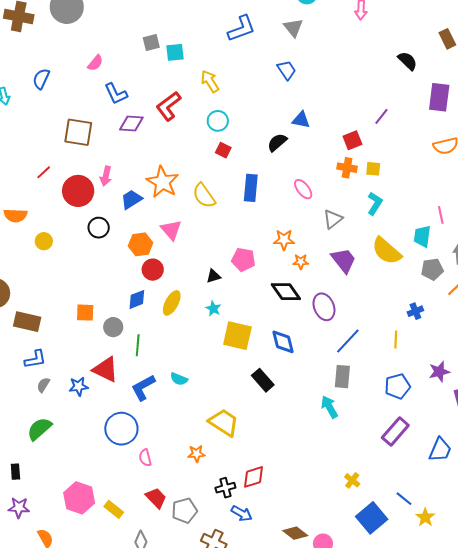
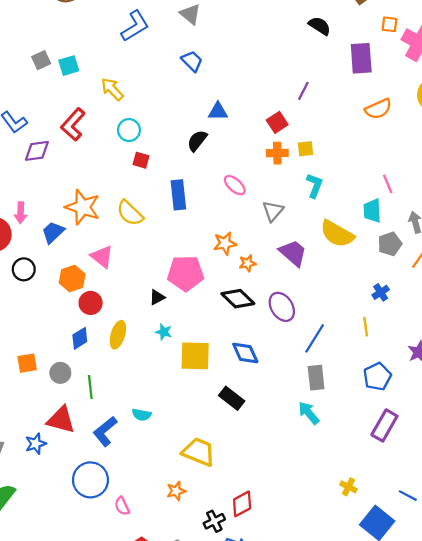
pink pentagon: (243, 260) -> (186, 273), size x1.4

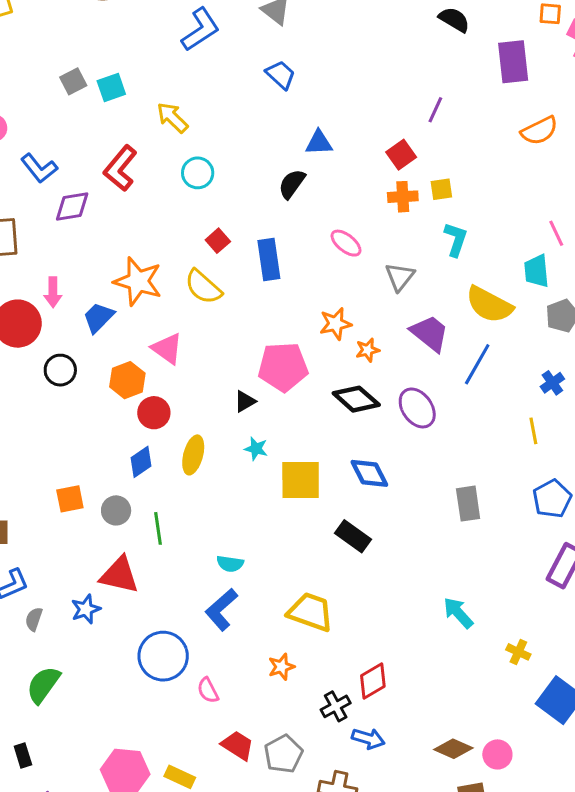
red square: (141, 160) -> (218, 241), moved, turned 35
blue line: (315, 338) -> (477, 364), moved
cyan arrow: (309, 413) -> (458, 613), moved
blue L-shape: (105, 431) -> (221, 610), moved

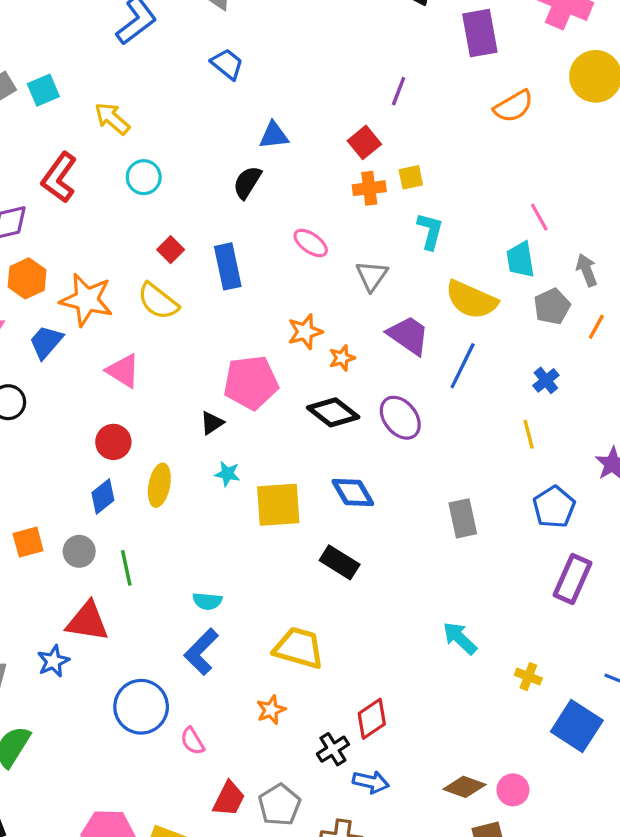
orange hexagon: (127, 380) -> (27, 278), moved
red trapezoid: (238, 745) -> (229, 799), turned 88

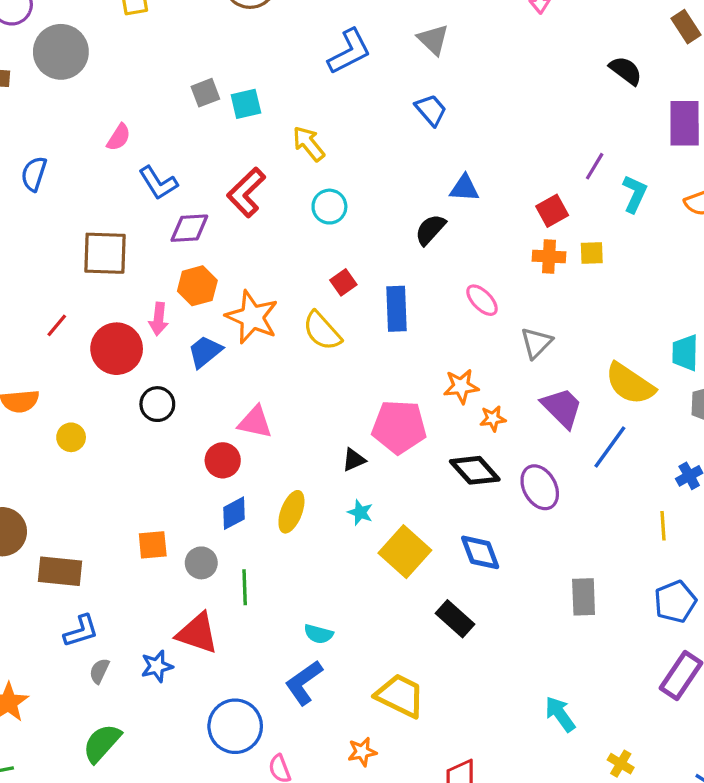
cyan L-shape: (430, 231) -> (635, 194), moved
pink triangle: (123, 371) -> (255, 422), moved, turned -30
red circle: (113, 442) -> (223, 460), moved
yellow square: (278, 505) -> (405, 552), turned 36

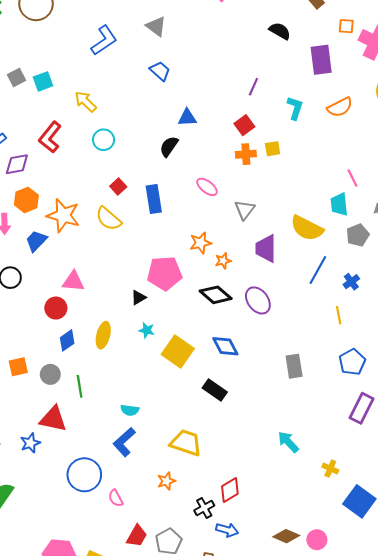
purple line: (595, 166) -> (253, 87), moved
purple trapezoid: (562, 408) -> (266, 249), turned -128
blue line: (610, 447) -> (318, 270), moved

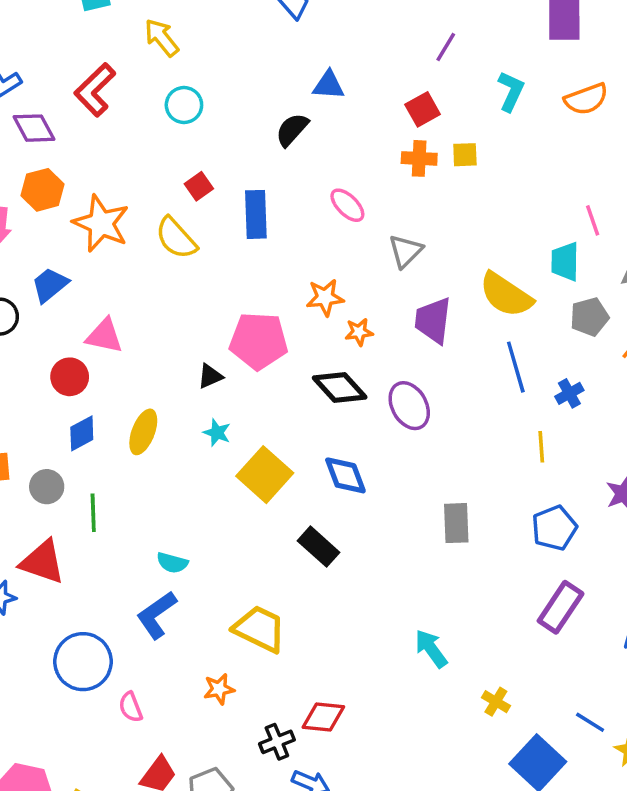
purple diamond: (17, 164) -> (34, 128), turned 65
blue trapezoid: (36, 241) -> (50, 285), moved
blue line: (318, 270) -> (516, 367), turned -52
red diamond: (230, 490) -> (323, 717), turned 30

